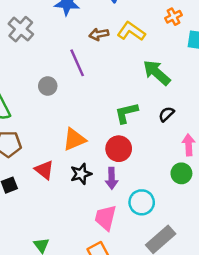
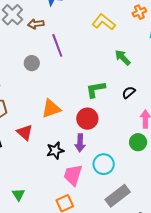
brown arrow: (99, 34) -> (36, 24), moved
green arrow: (157, 73) -> (123, 58), size x0.7
black star: (81, 174) -> (55, 151), moved

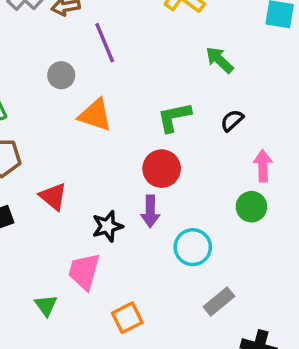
orange triangle: (51, 109) -> (95, 115), moved, turned 40
pink trapezoid: (73, 175) -> (84, 271), moved
gray rectangle: (118, 196) -> (219, 301), size x0.7

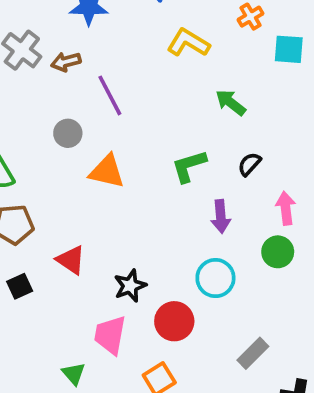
red circle: (162, 169) -> (174, 321), moved
purple arrow: (150, 211) -> (221, 216), moved
cyan circle: (193, 247) -> (215, 278), moved

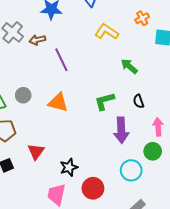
gray circle: (68, 133) -> (23, 95), moved
black semicircle: (249, 164) -> (139, 101), turned -64
purple arrow: (221, 216) -> (121, 130), size x1.4
red triangle: (71, 260) -> (36, 152), turned 30
cyan circle: (215, 278) -> (131, 170), moved

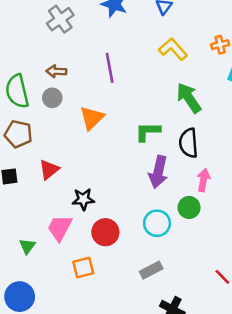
brown arrow: (37, 40) -> (56, 71), moved
green arrow: (129, 66) -> (189, 98), size x1.4
black semicircle: (139, 101) -> (188, 143), size x1.6
orange triangle: (58, 102) -> (92, 118), turned 45

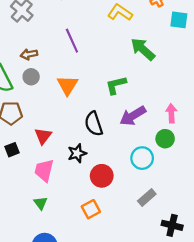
black semicircle: (188, 143) -> (94, 124), moved
purple arrow: (158, 172) -> (133, 116), turned 60
pink trapezoid: (60, 228) -> (44, 170), moved

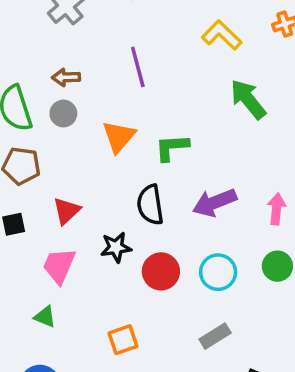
green L-shape: (116, 85) -> (172, 147), moved
green circle: (165, 139) -> (277, 266), moved
red circle: (102, 176) -> (161, 271), moved
green triangle: (41, 203) -> (45, 317), turned -40

